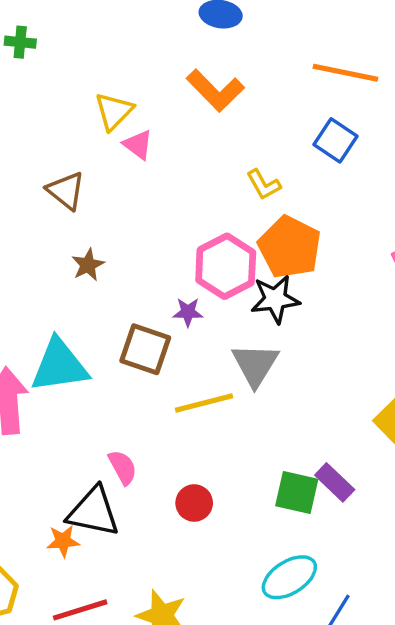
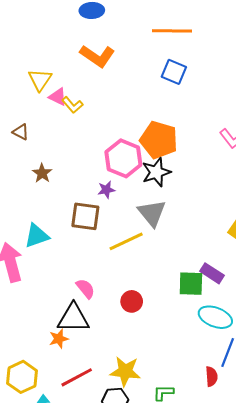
yellow L-shape: (264, 185) -> (72, 105), moved
brown triangle: (66, 191) -> (21, 132), size x0.7
cyan triangle: (59, 366) -> (37, 236), size x0.7
cyan ellipse: (289, 577) -> (215, 317), moved, turned 64

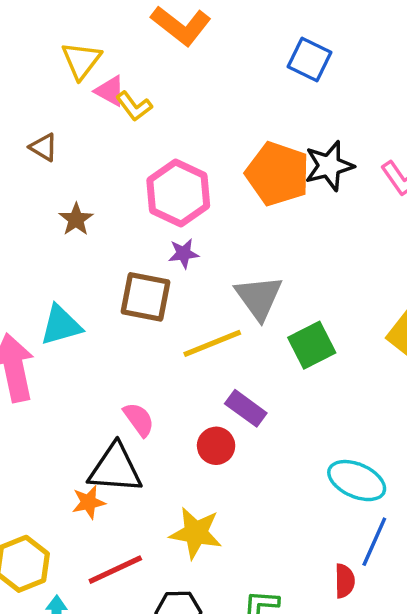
pink hexagon: (123, 158) -> (178, 193), moved
black star: (156, 172) -> (329, 166), moved
purple rectangle: (212, 273) -> (246, 408), moved
green square: (191, 284) -> (312, 345), moved, turned -32
yellow star: (125, 371) -> (196, 533), moved

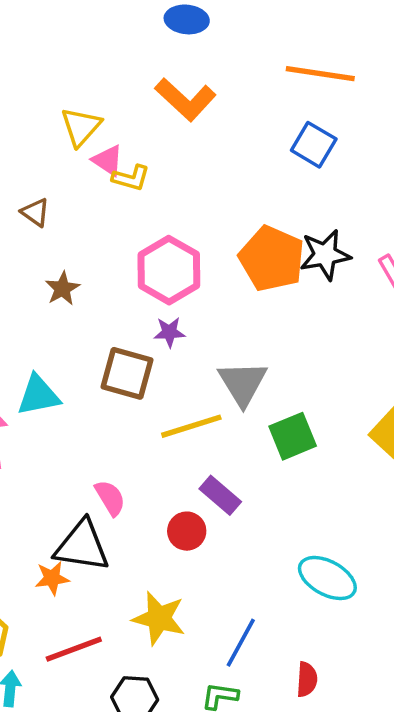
yellow L-shape: (134, 106) -> (131, 178), turned -42
blue line: (374, 542) -> (241, 643), moved

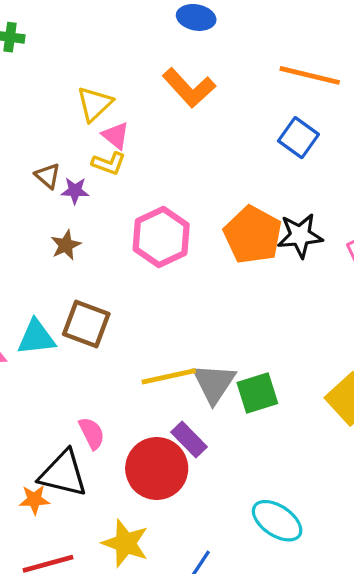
yellow L-shape: (131, 178) -> (109, 163), moved
purple star: (169, 332) -> (75, 191), moved
brown square: (127, 373) -> (86, 324), moved
gray triangle: (243, 383) -> (214, 383), moved
red circle: (187, 531) -> (157, 468), size x1.8

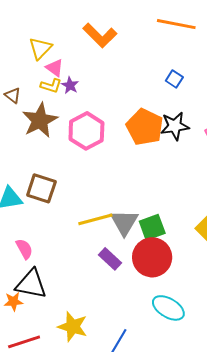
blue square: (298, 138) -> (174, 79), moved, size x0.7
purple star: (75, 191) -> (70, 85), moved, turned 30
brown star: (66, 245) -> (40, 120), moved, size x1.8
pink semicircle: (92, 433) -> (24, 249), moved
red circle: (157, 468) -> (152, 257), moved

